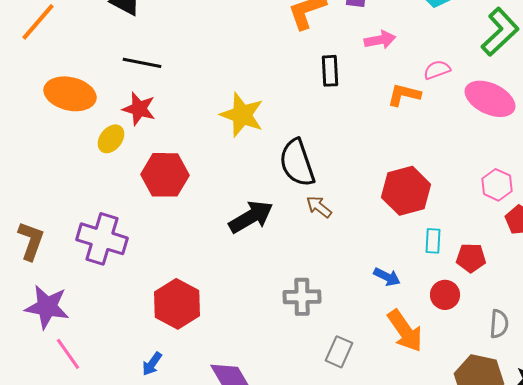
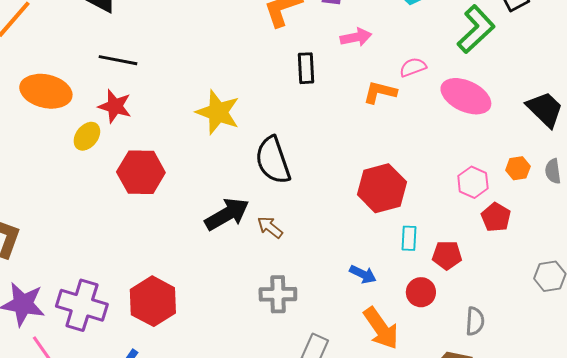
brown arrow: (319, 207) -> (270, 227), moved
purple cross: (102, 239) -> (82, 305), moved

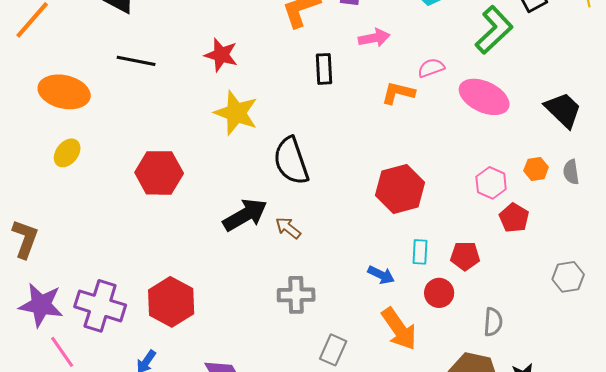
red star: (115, 106) -> (221, 55), moved
yellow ellipse: (87, 136) -> (67, 153), moved
cyan rectangle: (409, 238) -> (420, 252), moved

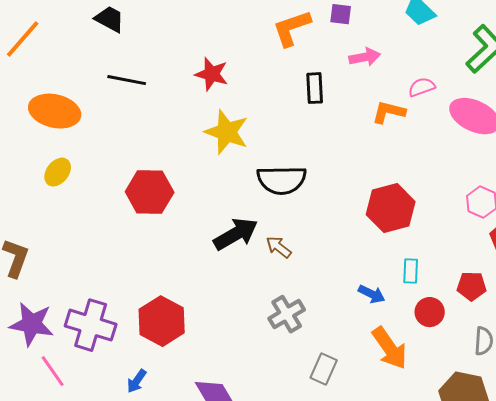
black semicircle: (291, 161) -> (282, 180), turned -72
red pentagon: (465, 256) -> (472, 286), moved
gray cross: (296, 295) -> (287, 314), turned -30

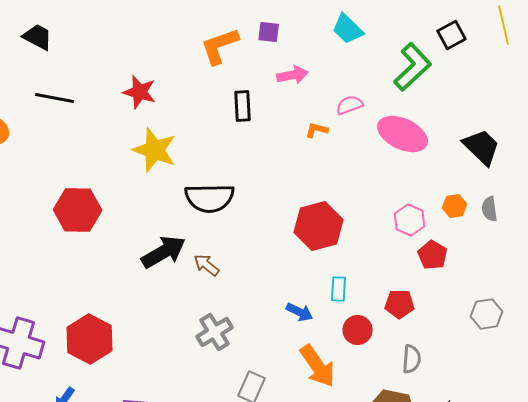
orange L-shape: (389, 112) -> (317, 130), size x0.7

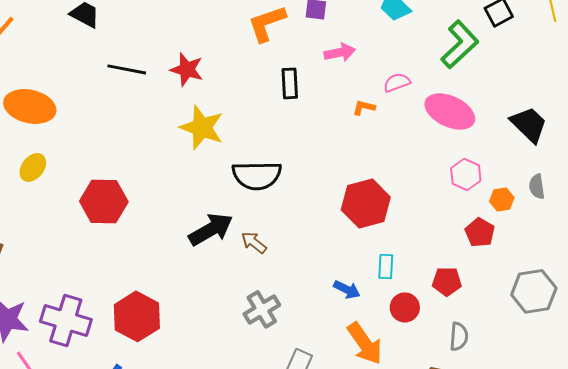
black line: (55, 98) -> (127, 69), moved
orange hexagon: (455, 206) -> (502, 199), moved
red hexagon: (78, 210) -> (104, 201), moved
pink hexagon: (410, 220) -> (466, 174), moved
gray hexagon: (487, 314) -> (534, 291), size x1.4

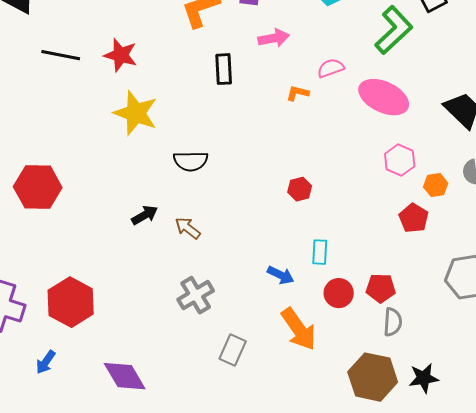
black semicircle: (257, 175) -> (191, 161), size x0.7
red hexagon: (366, 203) -> (300, 189), size x0.5
black arrow: (211, 229) -> (145, 215), size x0.6
red pentagon: (447, 281) -> (381, 288), moved

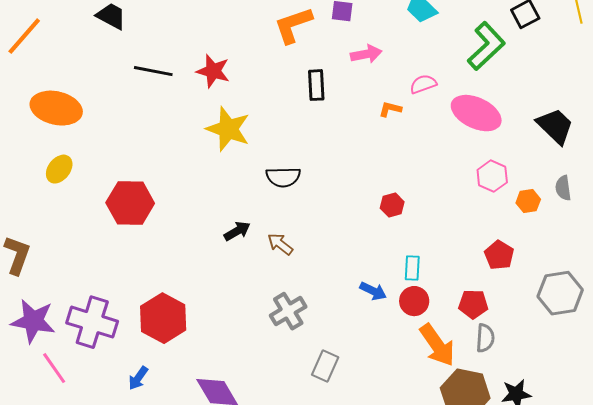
red pentagon: (414, 218) -> (499, 255), moved
red circle: (339, 293) -> (414, 301), moved
orange arrow: (299, 329) -> (437, 345), moved

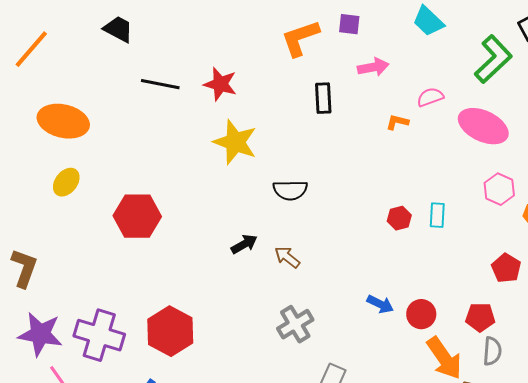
cyan rectangle: (412, 268) -> (437, 215), moved

